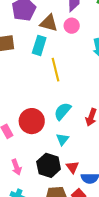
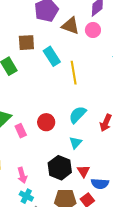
cyan rectangle: (39, 45) -> (52, 56), moved, turned -54
red circle: (32, 121) -> (46, 122), size x0.7
pink arrow: (16, 167) -> (22, 175), moved

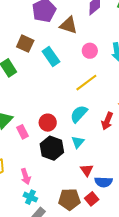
pink circle: (93, 30) -> (90, 51), moved
brown square: (26, 43) -> (25, 44), turned 30
yellow line: (74, 73) -> (86, 83), moved, turned 65
black hexagon: (60, 168) -> (52, 148), moved

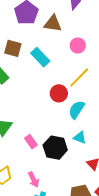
red circle: (48, 123) -> (59, 93), moved
pink rectangle: (23, 132) -> (31, 142), moved
cyan triangle: (78, 142) -> (80, 138), turned -40

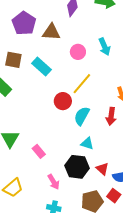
black hexagon: (55, 148) -> (77, 167), moved
pink arrow: (34, 180) -> (54, 182), moved

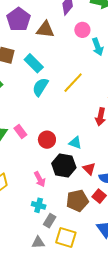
pink circle: (78, 52) -> (82, 30), moved
red circle: (63, 101) -> (47, 140), moved
cyan semicircle: (82, 116) -> (40, 87), moved
pink rectangle: (39, 151) -> (20, 131), moved

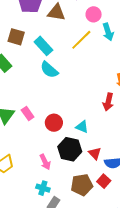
yellow line: (73, 83) -> (81, 40), moved
cyan semicircle: (40, 87) -> (49, 70), turned -84

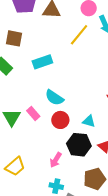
cyan rectangle: (43, 46) -> (42, 62), moved, turned -60
cyan semicircle: (49, 70) -> (54, 98), moved
pink arrow: (45, 162) -> (56, 160), turned 63

